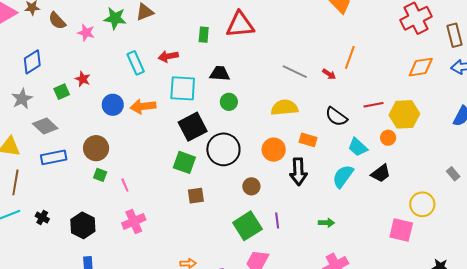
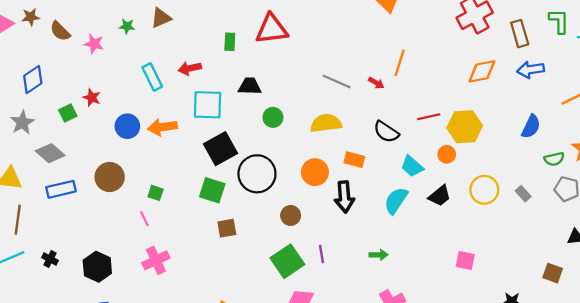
green star: (115, 18) -> (127, 26), size x0.6
green circle: (229, 102) -> (273, 117), moved
green square: (100, 175) -> (156, 193), moved
yellow circle: (422, 204) -> (484, 190), moved
pink square: (401, 230) -> (465, 260), size x0.7

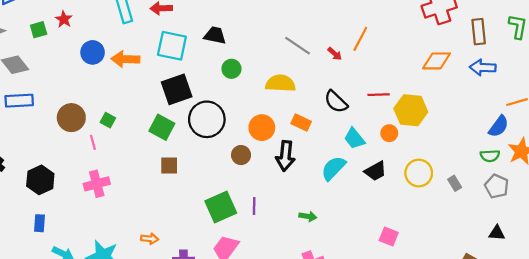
blue semicircle: (531, 127) -> (499, 126), moved
brown circle: (110, 177) -> (71, 118), moved
brown circle: (291, 215) -> (241, 155), moved

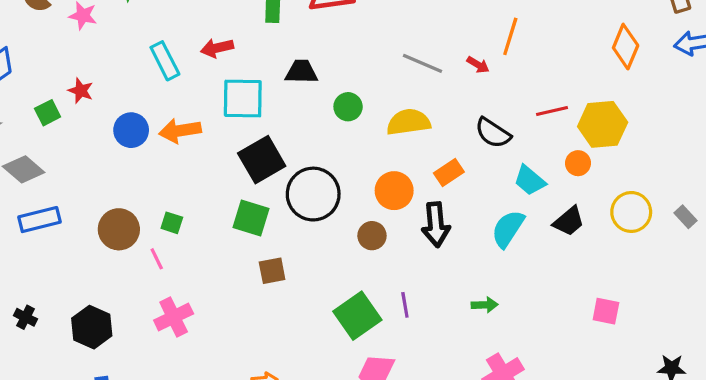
orange diamond: (437, 61) -> (626, 47), turned -56
green circle: (231, 69) -> (348, 107), moved
orange rectangle: (301, 123) -> (449, 172), turned -48

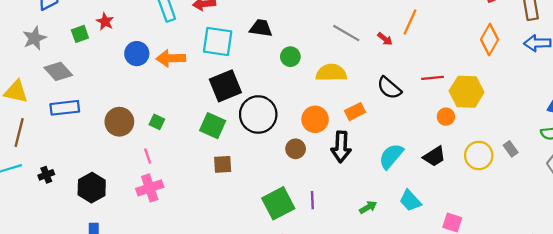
cyan trapezoid: (530, 180) -> (410, 201), moved
gray rectangle: (686, 217) -> (511, 149), moved
pink line: (157, 259) -> (148, 156), moved
green arrow: (485, 305) -> (368, 207), turned -36
black cross: (25, 317) -> (46, 175), turned 35

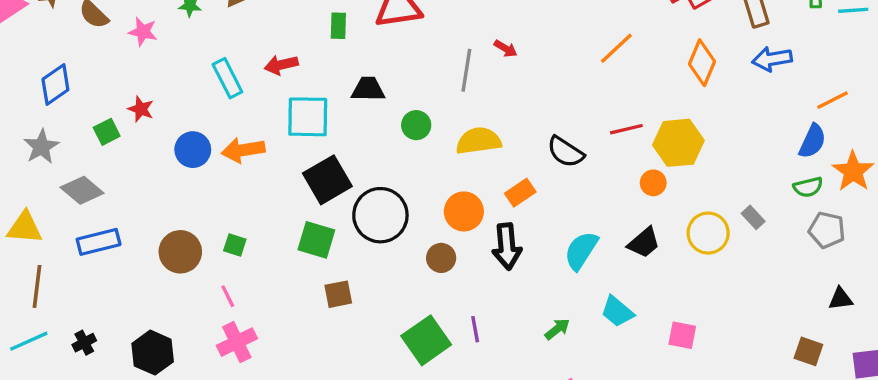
orange line: (410, 22) -> (616, 48), moved, turned 30
gray line: (346, 33) -> (466, 70), moved, turned 76
red arrow: (385, 39) -> (506, 49), moved

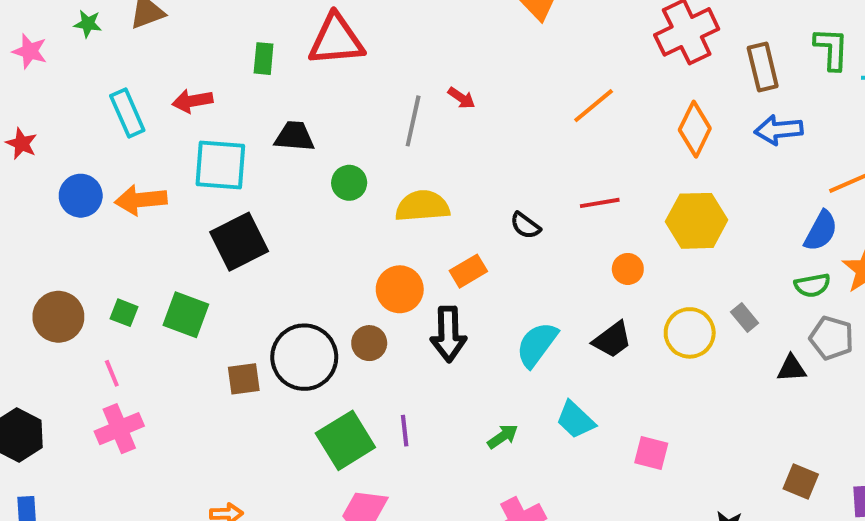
yellow hexagon: (678, 143) -> (697, 221), moved
black semicircle: (565, 152) -> (525, 226), size x0.7
black circle: (380, 215) -> (304, 357), moved
green square: (316, 240) -> (186, 315), moved
black triangle: (840, 299) -> (792, 368), moved

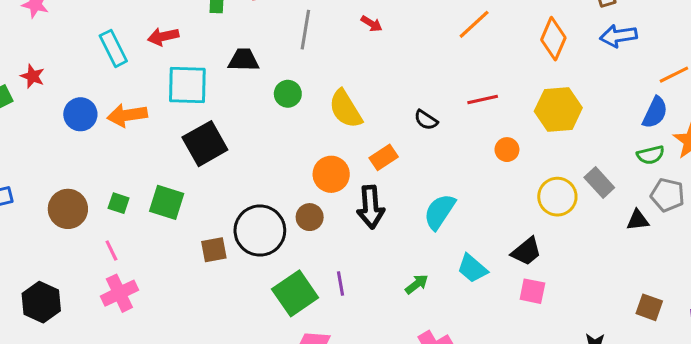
gray line: (413, 121) -> (305, 30), moved
yellow semicircle: (422, 206) -> (345, 109), turned -114
gray rectangle: (745, 317) -> (599, 183), size x1.4
black trapezoid: (612, 340) -> (526, 251), moved

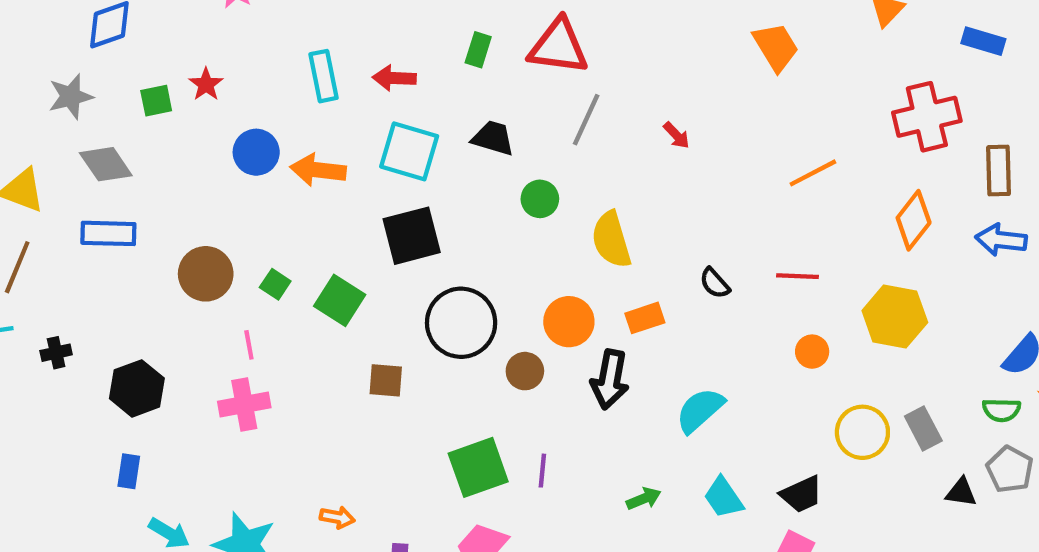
black circle: (260, 231) -> (461, 323), moved

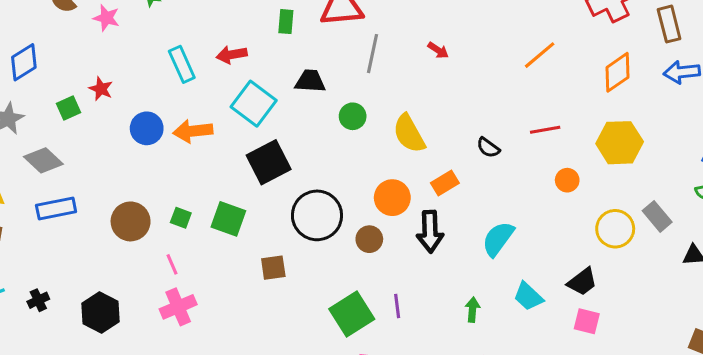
cyan square: (409, 151) -> (254, 104), turned 33
orange diamond: (914, 220) -> (617, 72), turned 30
green arrow: (644, 499) -> (473, 310), turned -50

